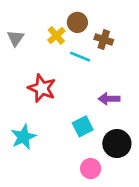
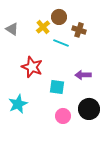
gray triangle: (16, 38) -> (12, 29), turned -32
cyan square: (83, 126) -> (57, 87), moved, turned 35
pink circle: (91, 169) -> (63, 116), moved

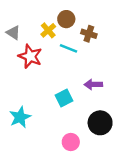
red star: (32, 67) -> (30, 56), moved
cyan square: (57, 87) -> (64, 98), turned -35
pink circle: (63, 116) -> (71, 142), moved

